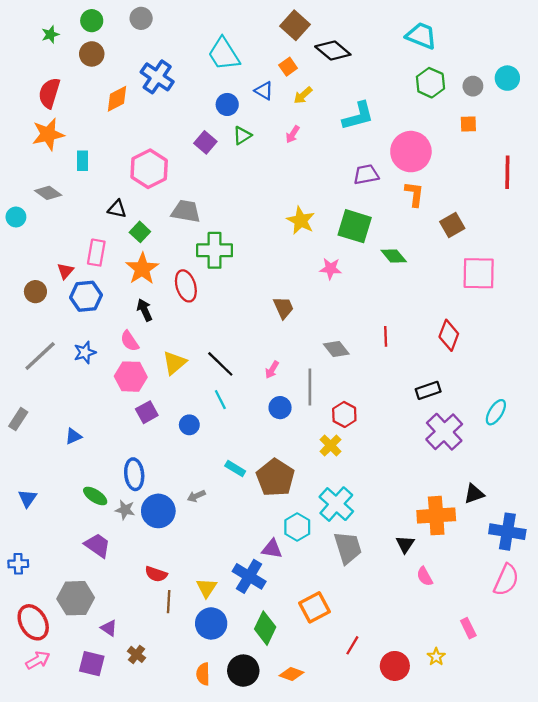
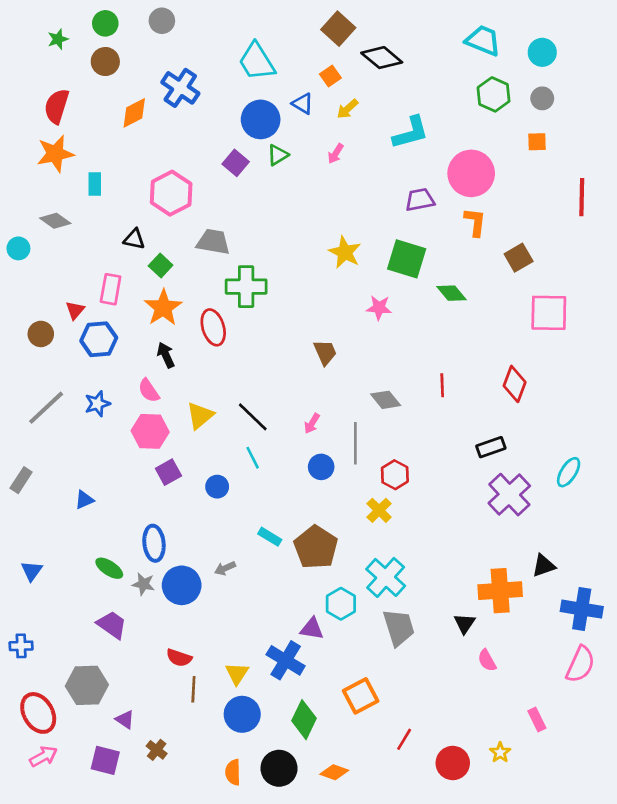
cyan circle: (507, 78) -> (542, 52), moved
blue circle: (227, 104) -> (261, 119), size x1.5

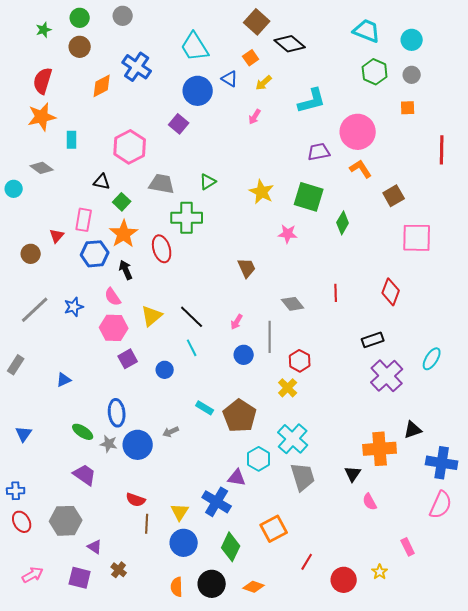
green triangle: (278, 155) -> (208, 182), moved
orange L-shape: (475, 222) -> (361, 169), turned -40
green diamond: (451, 293) -> (343, 223), turned 70
blue hexagon: (99, 339) -> (95, 254), moved
red ellipse: (38, 713) -> (22, 522), moved, size x0.7

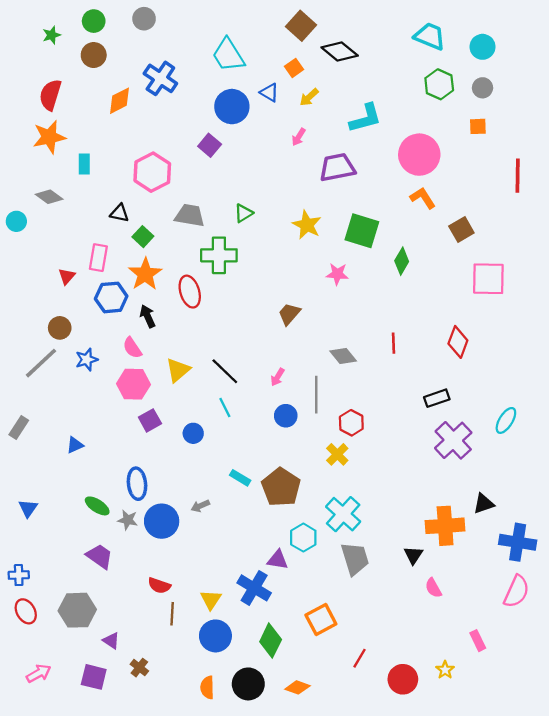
purple trapezoid: (319, 152) -> (337, 167), moved, size x1.4
brown circle: (31, 254) -> (60, 328), moved
brown trapezoid: (247, 268) -> (289, 314), turned -115

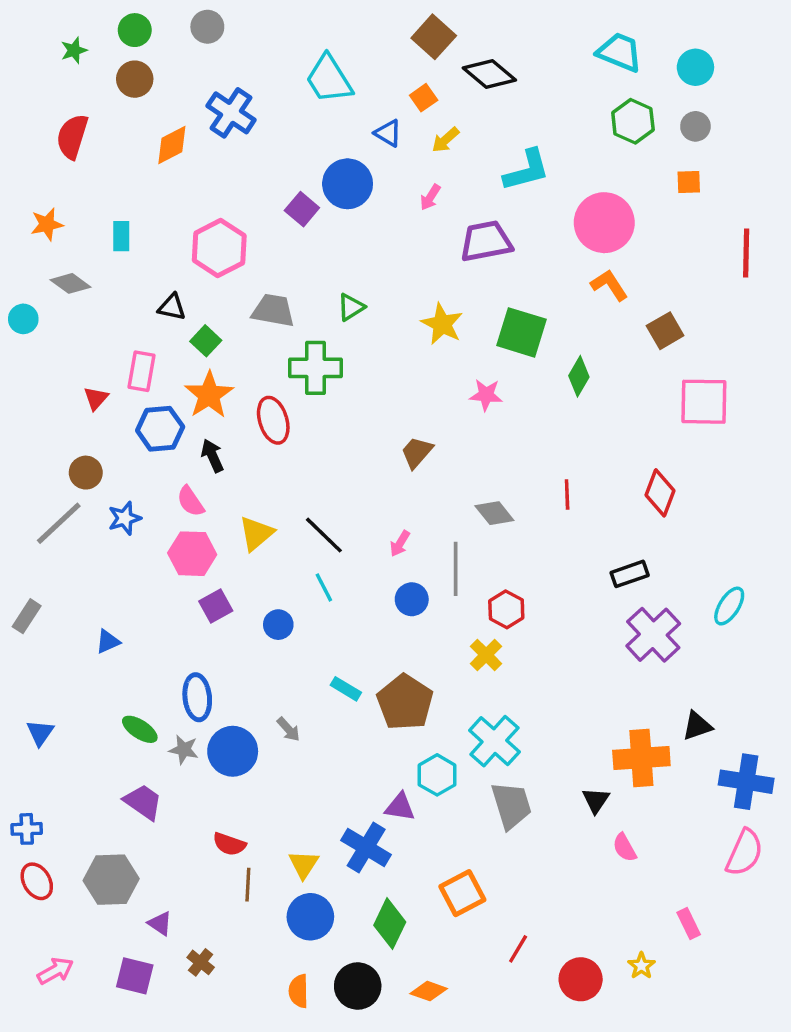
blue circle: (232, 107) -> (348, 184), moved
orange star: (49, 137) -> (47, 224), moved, size x0.7
gray arrow: (200, 506) -> (288, 729), turned -108

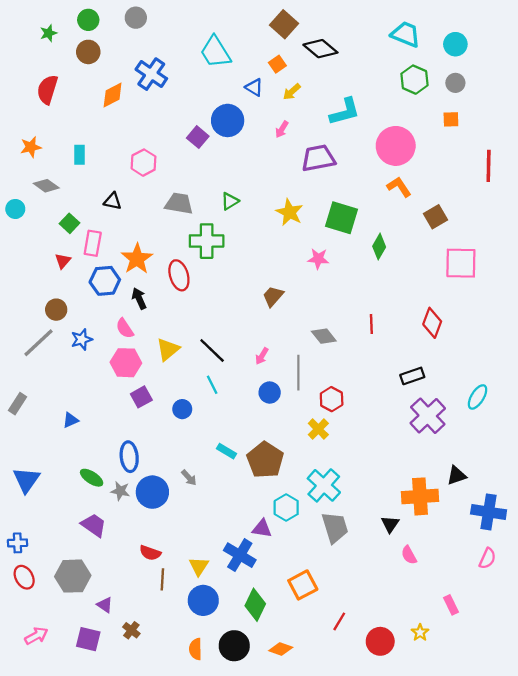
pink hexagon: (219, 248) -> (144, 163), size x0.7
green square: (206, 341) -> (69, 223), moved
blue triangle: (40, 733) -> (26, 480), size x1.5
pink semicircle: (744, 853) -> (487, 558), size x0.7

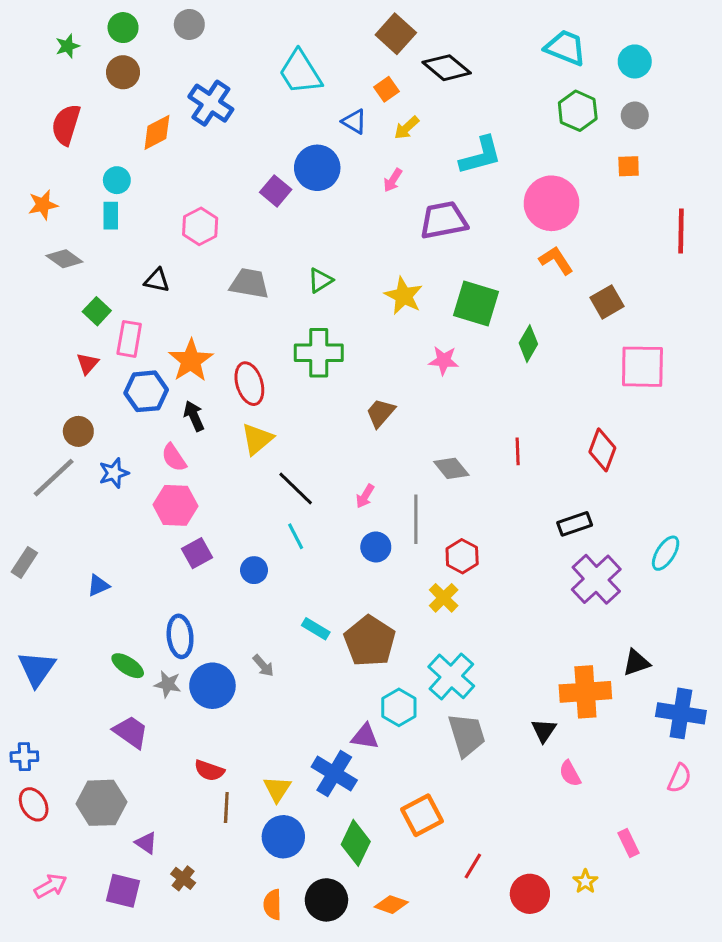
cyan circle: (15, 209) -> (117, 180), moved
green cross: (207, 241) -> (319, 353), moved
yellow triangle: (168, 349) -> (257, 439), moved

